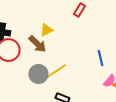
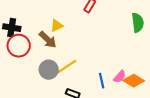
blue line: (100, 58) -> (102, 81), moved

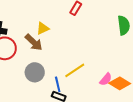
yellow line: (67, 67) -> (75, 70), moved
blue line: (102, 81) -> (58, 84), moved

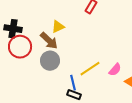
gray circle: (35, 72) -> (50, 61), moved
pink semicircle: (106, 79) -> (115, 70), moved

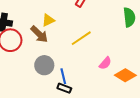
gray circle: (50, 61) -> (44, 65), moved
yellow line: (90, 69) -> (81, 38), moved

